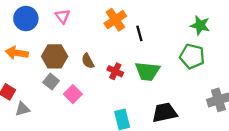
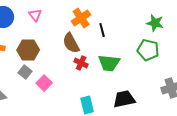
brown semicircle: (88, 61) -> (71, 43), moved, size x1.5

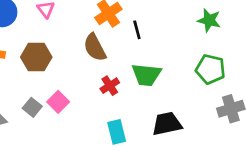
green pentagon: (148, 50) -> (210, 69), moved
red cross: (81, 63) -> (110, 86), moved, turned 32
gray square: (25, 72) -> (32, 107), moved

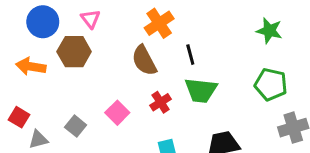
black line: (137, 30) -> (190, 55), moved
brown hexagon: (36, 57) -> (74, 52), moved
pink square: (58, 102) -> (117, 113), moved

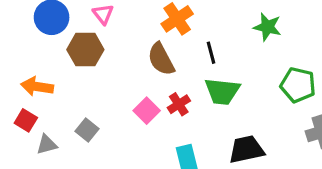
green star: (269, 31) -> (267, 27), moved
orange arrow: (31, 66) -> (37, 87), moved
pink square: (117, 113) -> (147, 111), moved

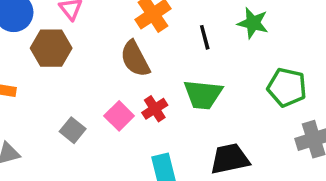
black line: (211, 53) -> (205, 37), moved
gray square: (87, 130) -> (73, 130), moved

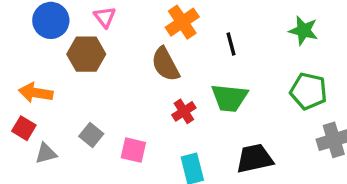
green star: (253, 23) -> (303, 31), moved
pink square: (119, 116) -> (133, 150), moved, turned -32
gray square: (73, 130) -> (91, 135), moved

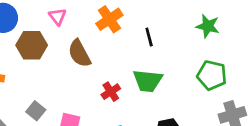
pink triangle: (105, 17) -> (58, 17), moved
brown semicircle: (165, 64) -> (79, 53), moved

